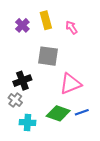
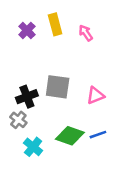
gray square: (48, 56) -> (58, 87), moved
pink triangle: (70, 84) -> (96, 95), moved, size x0.7
cyan cross: (28, 123) -> (33, 147), turned 35

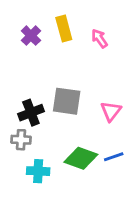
pink triangle: (96, 95) -> (111, 111), turned -30
gray cross: (18, 120) -> (21, 140), turned -35
cyan cross: (33, 147) -> (38, 171), turned -36

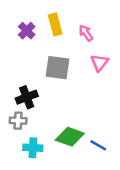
gray square: (67, 101) -> (58, 68), moved
pink triangle: (111, 111) -> (99, 63), moved
blue line: (114, 157) -> (98, 145), moved, turned 49

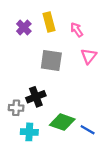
black cross: (27, 97) -> (36, 97), moved

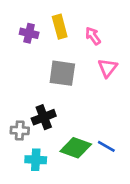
purple cross: (24, 27) -> (29, 33), turned -32
blue line: (88, 130) -> (106, 146), moved

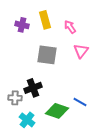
blue line: (106, 146) -> (80, 102), moved
cyan cross: (36, 160) -> (27, 120), turned 35

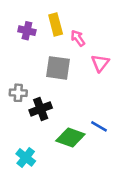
pink arrow: (70, 27) -> (78, 38), moved
gray cross: (15, 98) -> (18, 93), moved
cyan cross: (27, 120) -> (26, 157), moved

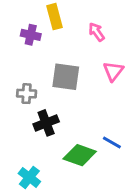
yellow rectangle: (56, 24) -> (55, 17), moved
pink arrow: (78, 38) -> (96, 32), moved
gray cross: (18, 93) -> (27, 94), moved

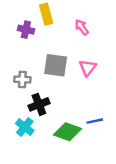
pink triangle: (113, 71) -> (88, 68), moved
blue line: (112, 143) -> (95, 121), turned -42
cyan cross: (29, 177) -> (25, 127), moved

